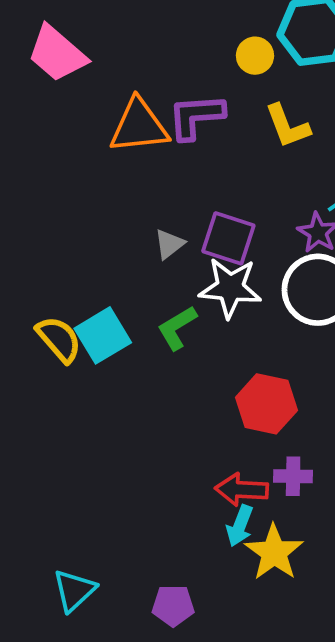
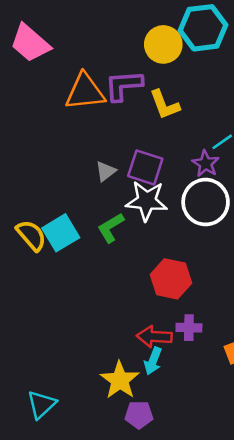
yellow circle: (255, 56) -> (163, 44), size x1.5
yellow L-shape: (287, 126) -> (165, 105), moved
yellow star: (274, 552) -> (120, 380), moved
purple pentagon: (173, 606) -> (139, 415), moved

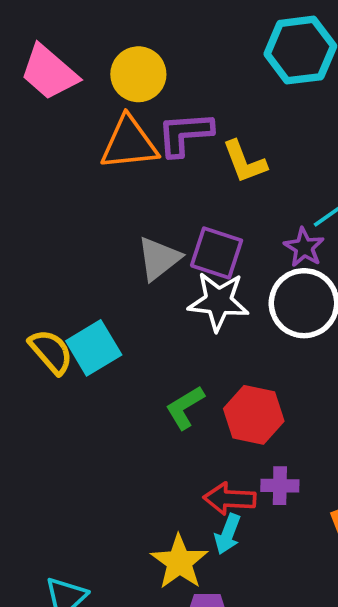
yellow circle: (163, 44) -> (138, 74), moved
gray triangle: (106, 171) -> (159, 259), size x1.5
green L-shape: (111, 228) -> (185, 407), moved

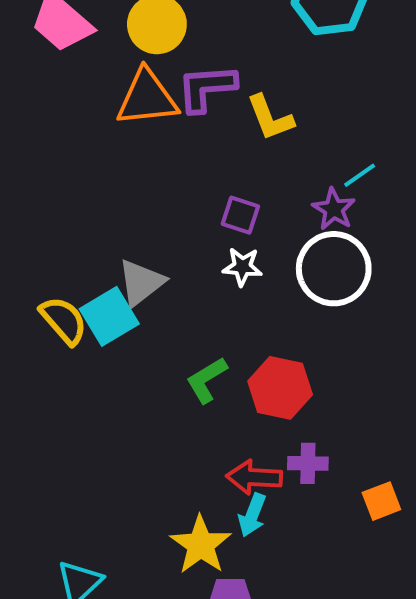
purple square: (217, 253) -> (240, 215), size x0.7
gray triangle: (159, 259) -> (141, 283), moved
white star: (218, 301) -> (242, 267), size x0.6

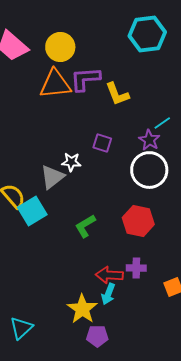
white star: (242, 267) -> (71, 162), moved
cyan square: (109, 316) -> (32, 211), moved
red hexagon: (280, 388) -> (138, 221), moved

